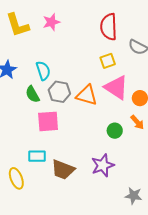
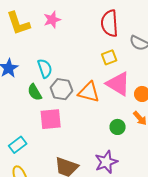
cyan rectangle: (37, 156) -> (18, 145), moved, turned -36

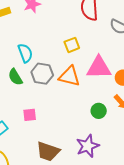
yellow square: (109, 57) -> (72, 45), moved
pink triangle: (118, 84) -> (99, 68), turned -32
pink square: (51, 119) -> (30, 115), moved, size x0.6

